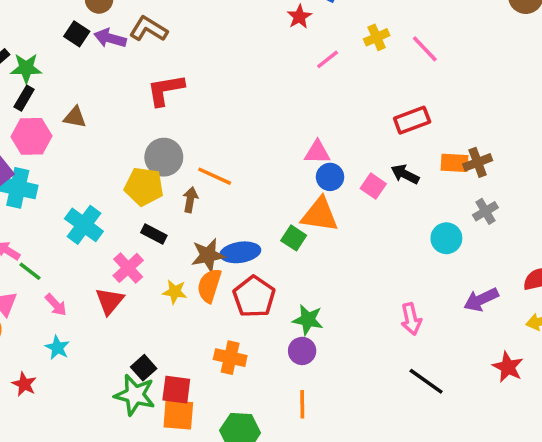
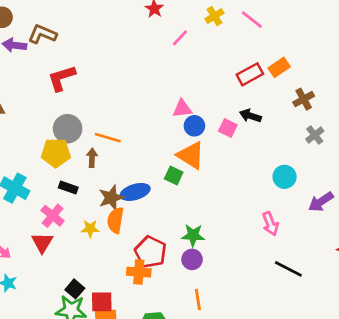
orange rectangle: (454, 163) -> (279, 67), moved, turned -30
orange triangle: (320, 215) -> (191, 155), turned 32
cyan circle: (446, 238) -> (285, 177), moved
red pentagon: (254, 297) -> (151, 252), moved

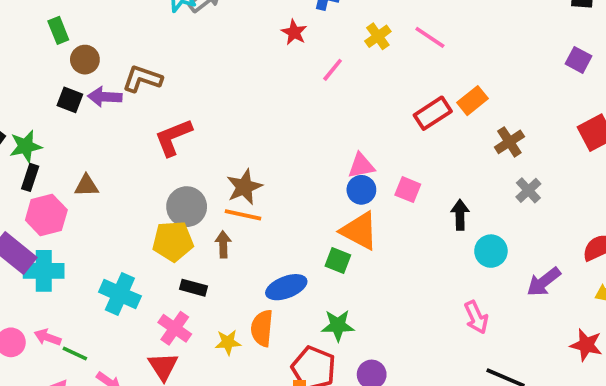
pink triangle: (182, 109) -> (361, 166), moved
black arrow: (250, 116) -> (460, 215), moved, turned 75
brown star: (111, 198) -> (244, 187), moved
green star: (193, 235) -> (338, 325), moved

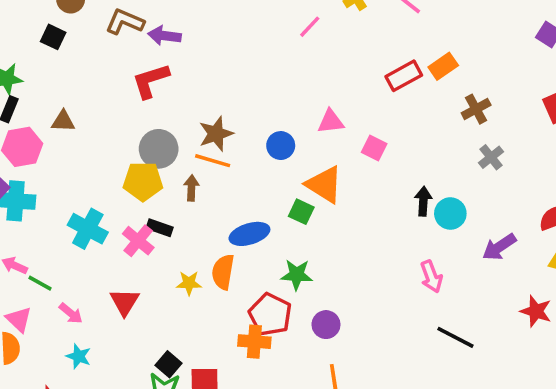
purple arrow: (105, 97) -> (164, 36), moved
blue circle: (361, 190) -> (281, 146), moved
black arrow: (460, 215) -> (423, 201), moved
pink cross: (175, 328) -> (138, 241), moved

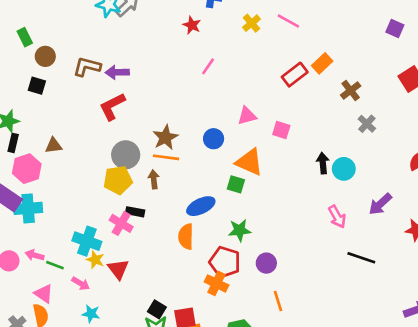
pink line: (310, 27) -> (208, 66), moved
cyan cross: (88, 229) -> (87, 241), moved
purple arrow: (499, 247) -> (380, 204), moved
yellow star: (189, 283) -> (95, 260), moved, turned 30
orange cross: (254, 342) -> (216, 283), turned 30

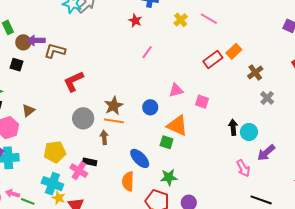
purple arrow: (117, 72) -> (36, 40), moved
brown triangle: (54, 146) -> (28, 110), turned -32
yellow pentagon: (118, 180) -> (55, 152), moved
purple arrow: (380, 204) -> (266, 153), moved
blue ellipse: (201, 206) -> (140, 158), turned 70

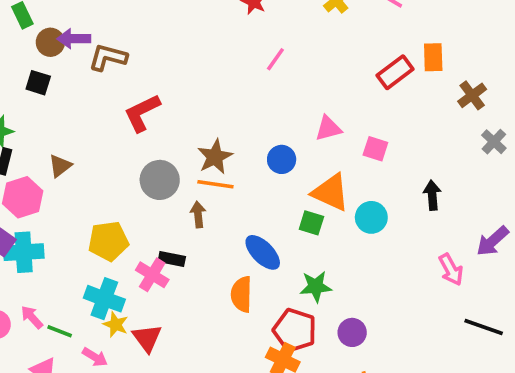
orange rectangle: (234, 51) -> (433, 57), turned -49
cyan circle: (249, 132) -> (371, 217), moved
pink arrow: (12, 194) -> (32, 317), turned 32

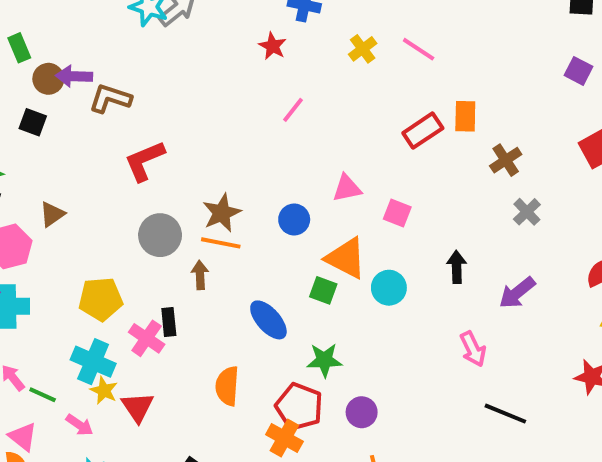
purple arrow: (493, 241) -> (517, 293), moved
black rectangle: (172, 259) -> (169, 322), turned 70
orange semicircle: (242, 294) -> (227, 386), moved

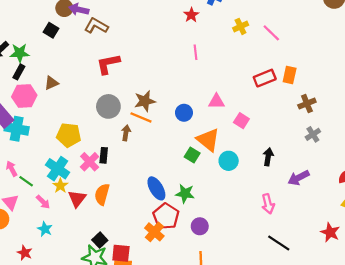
pink line: (293, 110) -> (196, 52), turned -56
blue ellipse: (268, 320) -> (156, 188), moved
orange semicircle: (227, 386) -> (102, 194), moved

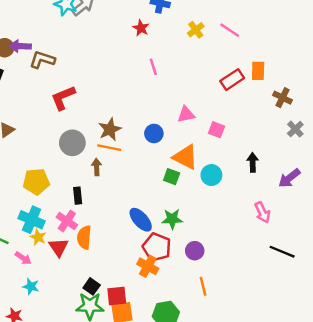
brown cross: (307, 104) -> (283, 98), turned -30
pink cross: (90, 162) -> (67, 221), moved

